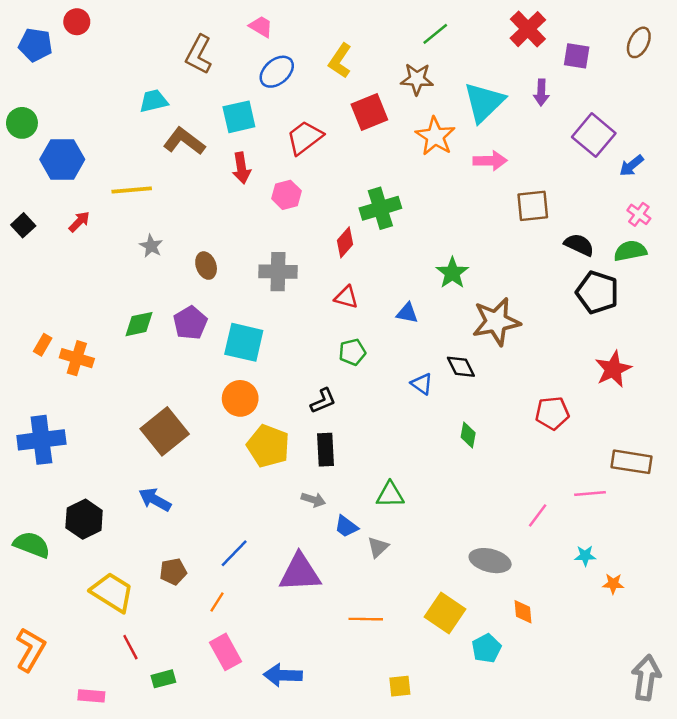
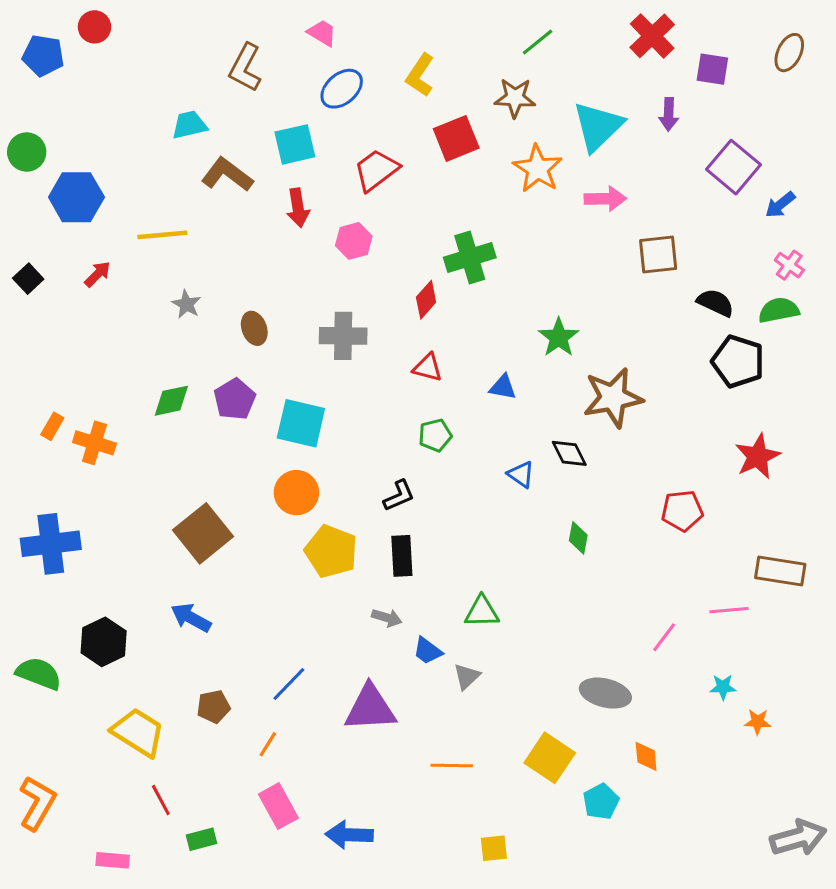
gray arrow: (646, 678) -> (798, 838), turned 66

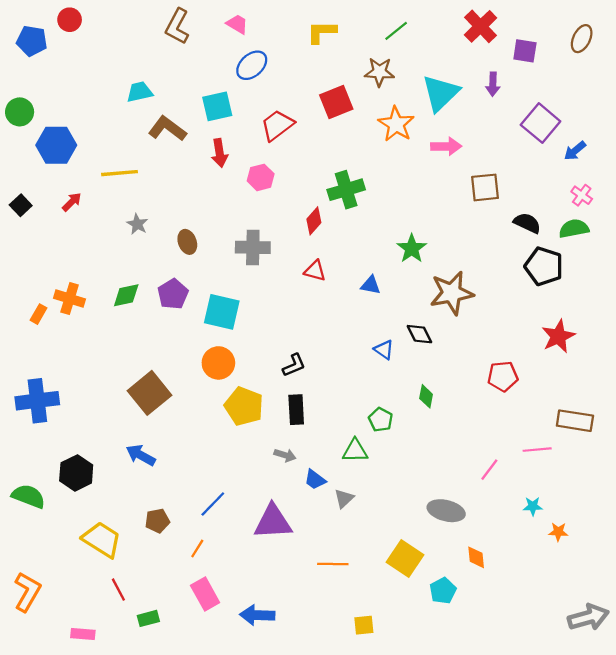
brown L-shape: (245, 68) -> (177, 26), moved
yellow L-shape: (420, 75) -> (322, 32), moved, turned 56
green pentagon: (435, 435) -> (381, 420), moved, turned -30
orange cross: (94, 443) -> (70, 299), moved

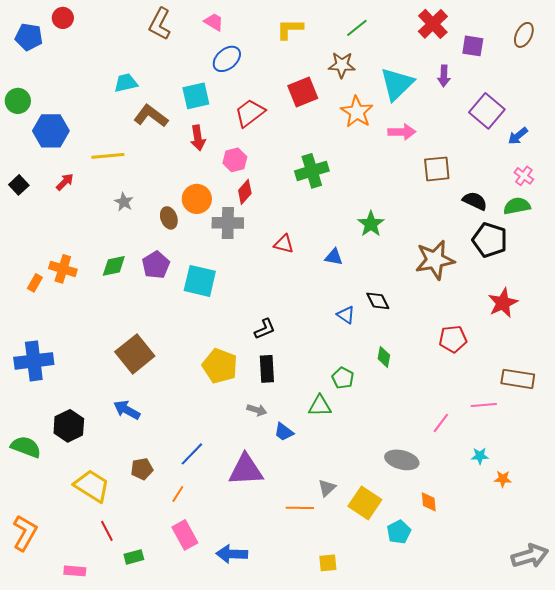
red diamond: (314, 221) -> (245, 192), moved
brown star: (452, 293) -> (435, 260), moved
orange circle: (218, 363) -> (197, 199), moved
gray triangle: (344, 498) -> (327, 488), moved

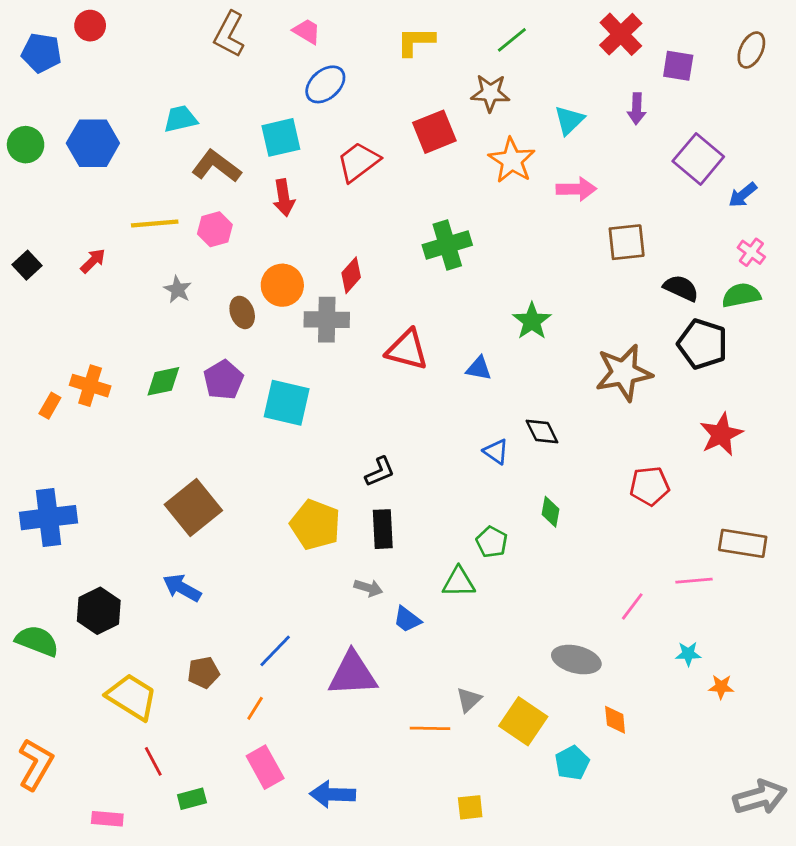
cyan triangle: (397, 84) -> (569, 120), size x0.6
blue hexagon: (51, 131) -> (93, 143), moved
pink hexagon: (235, 160) -> (215, 229), moved
red triangle: (284, 244) -> (407, 350), size x1.5

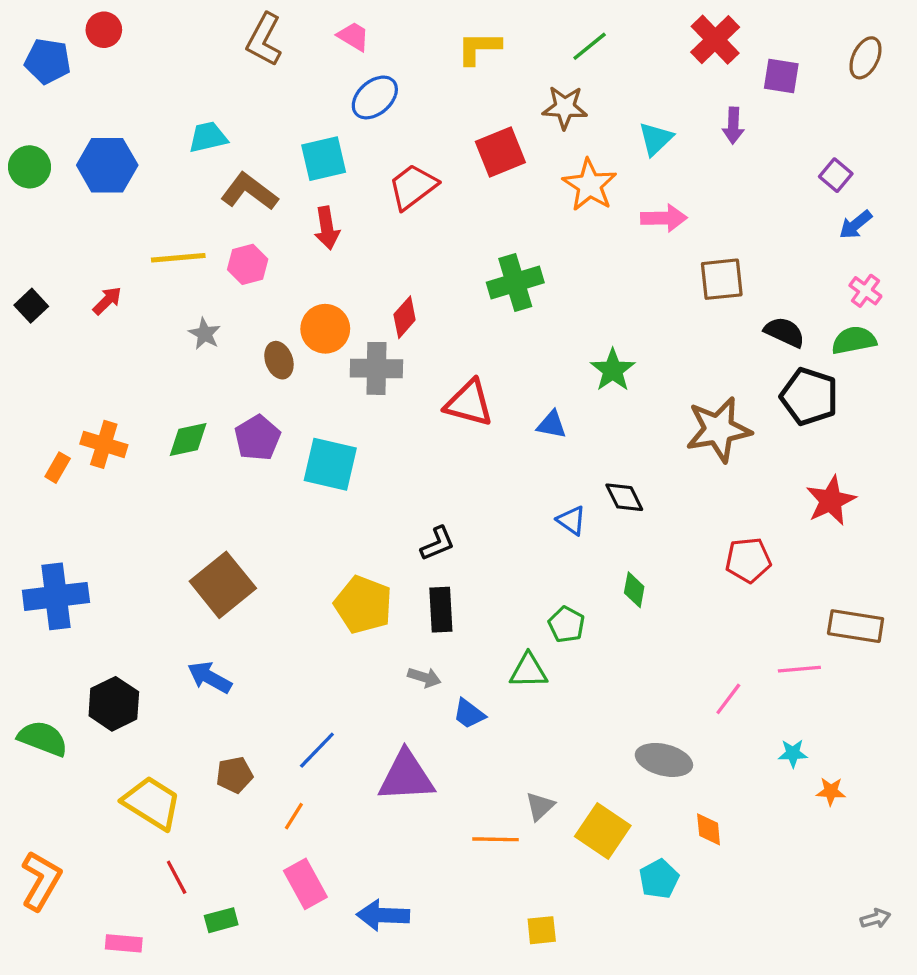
purple square: (698, 159) -> (836, 175), moved, size x0.6
gray arrow: (760, 797) -> (875, 919), size x0.5

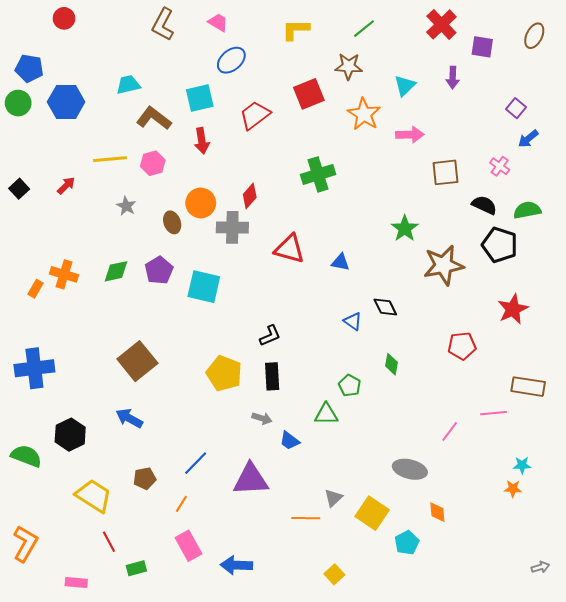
blue pentagon: (48, 61) -> (29, 68), moved
pink cross: (865, 291) -> (500, 166), moved
green star: (613, 370) -> (405, 228), moved
cyan star: (793, 753) -> (522, 465), moved
yellow square: (542, 930) -> (334, 574), turned -36

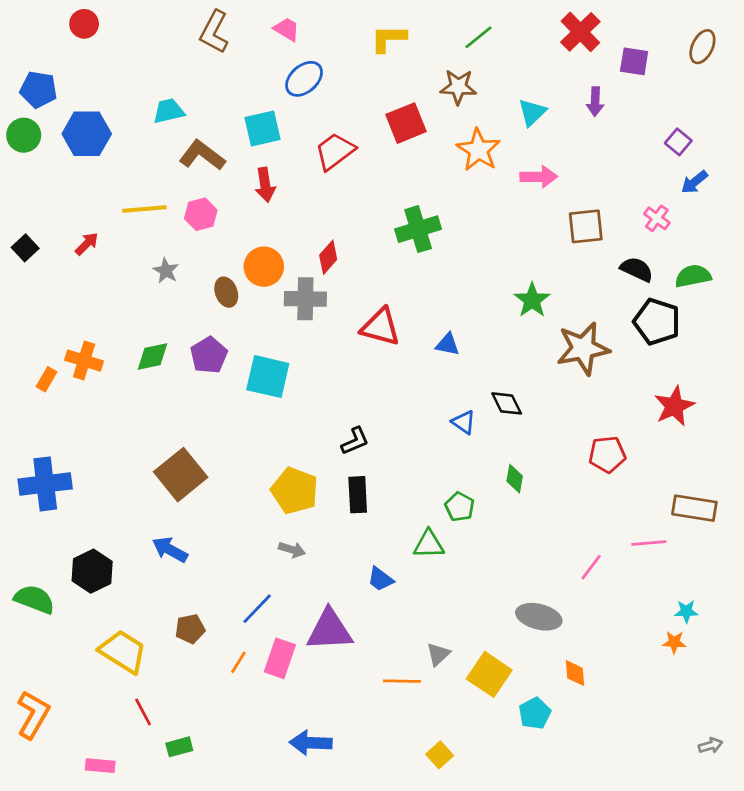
gray arrow: (262, 418) -> (292, 550), moved
pink rectangle: (188, 546) -> (280, 658), moved, turned 48

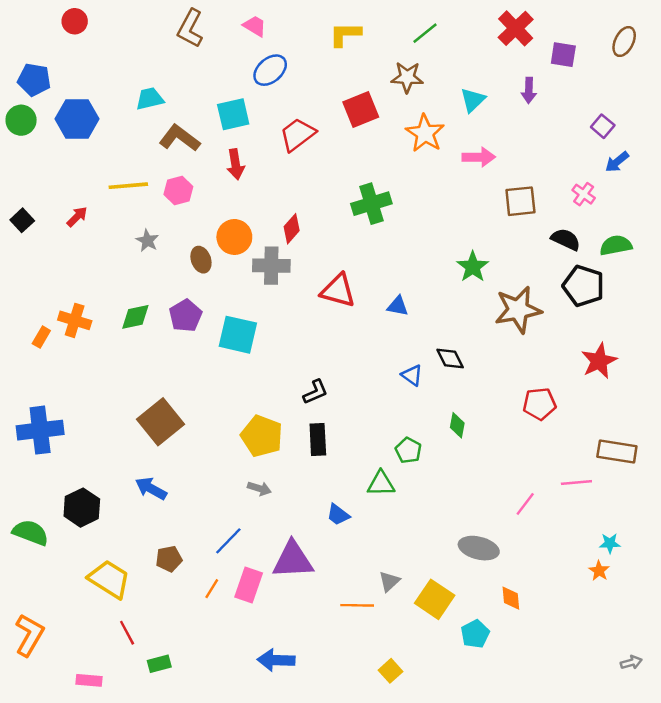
orange star: (674, 642) -> (599, 571), turned 30

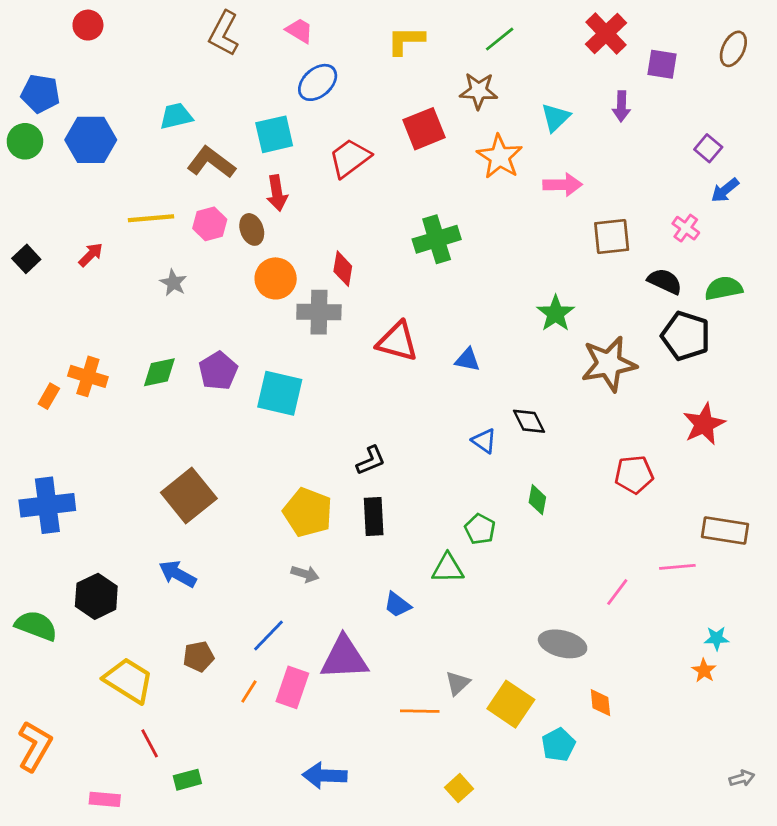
red diamond: (292, 229) -> (343, 269), turned -32
brown ellipse: (201, 260) -> (252, 229), moved

